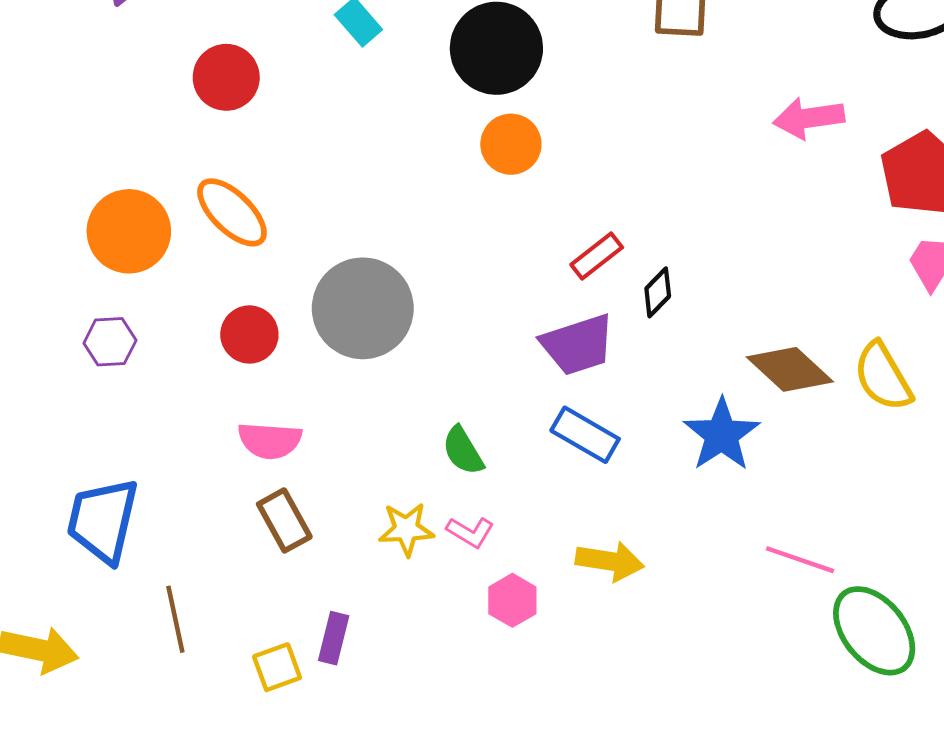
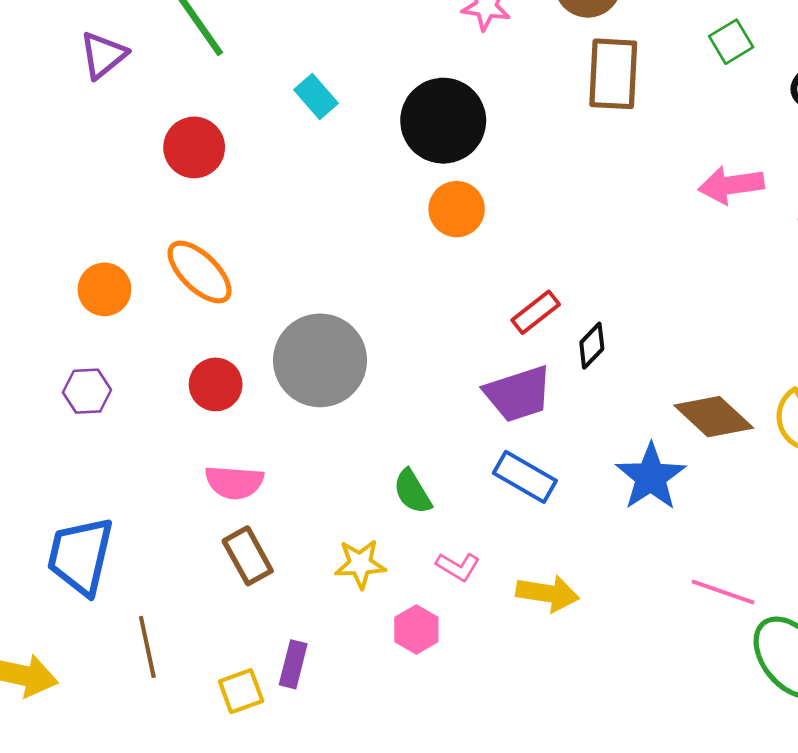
orange circle: (129, 231) -> (104, 289), size x0.7
pink L-shape: (470, 532) -> (458, 567), moved
pink hexagon: (512, 600) -> (416, 630), moved

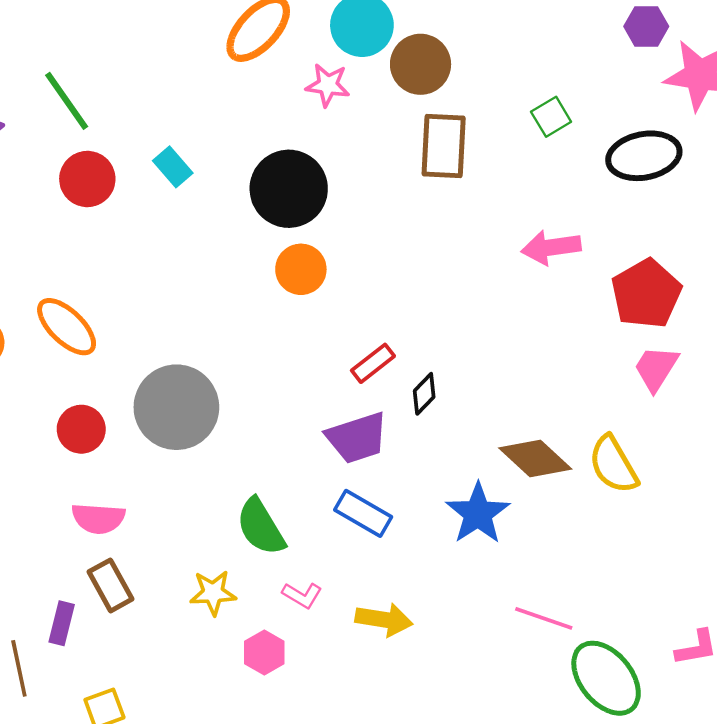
red circle: (194, 147) -> (87, 179), moved
green semicircle: (412, 492) -> (261, 527), size x1.4
purple rectangle: (293, 664) -> (62, 623), moved

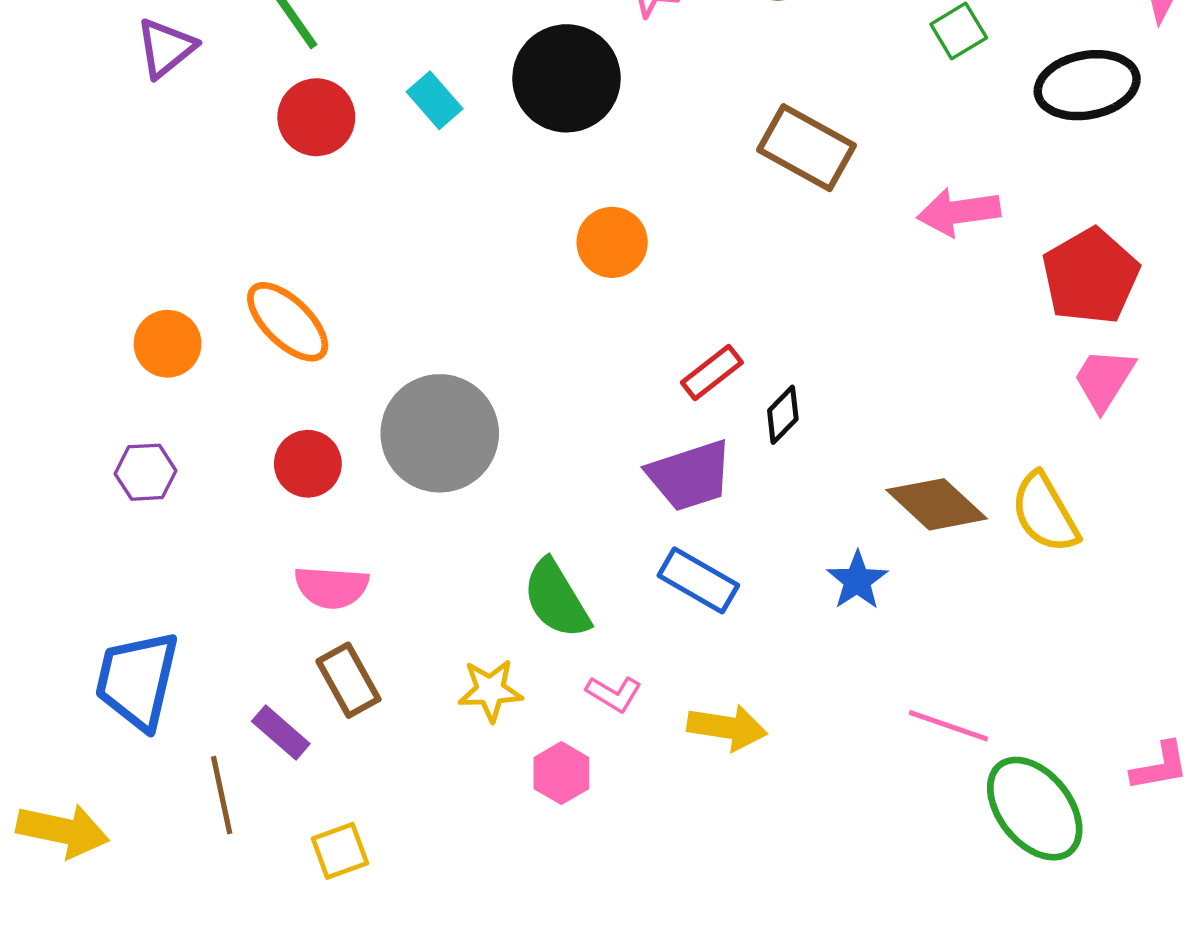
brown rectangle: (444, 146) -> (807, 148), moved, turned -64
black circle: (289, 189) -> (566, 78), moved
blue star: (478, 513) -> (857, 580), size x0.7
purple rectangle: (62, 623) -> (281, 733), turned -63

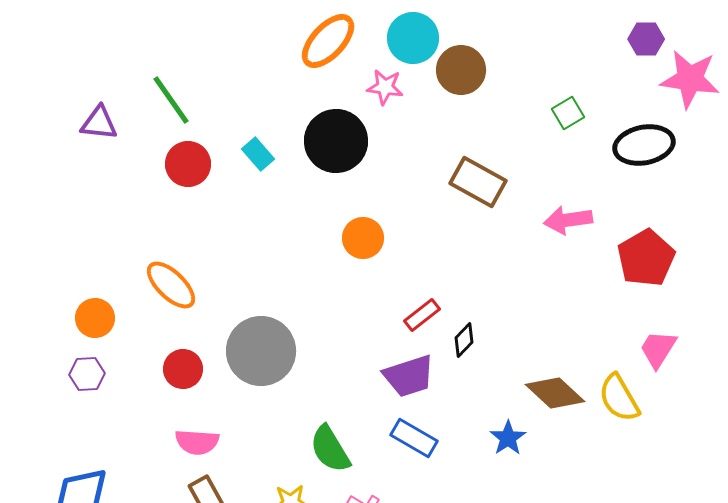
purple triangle: (166, 48) -> (99, 123), turned 45
orange circle: (168, 344) -> (95, 318), moved
pink trapezoid: (1104, 379) -> (658, 349), moved

